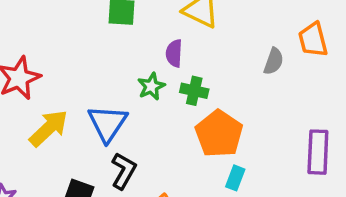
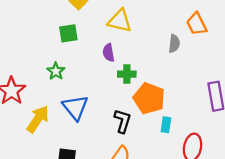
green star: (151, 86) -> (56, 71), moved
black L-shape: (124, 171) -> (123, 121), moved

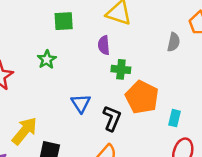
blue triangle: (75, 108) -> (81, 103), moved, size x0.7
yellow arrow: (38, 119) -> (25, 131), moved
cyan rectangle: (166, 125) -> (175, 118), moved

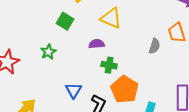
green square: (64, 21) -> (65, 21), turned 30
purple semicircle: (104, 45) -> (97, 44), turned 84

